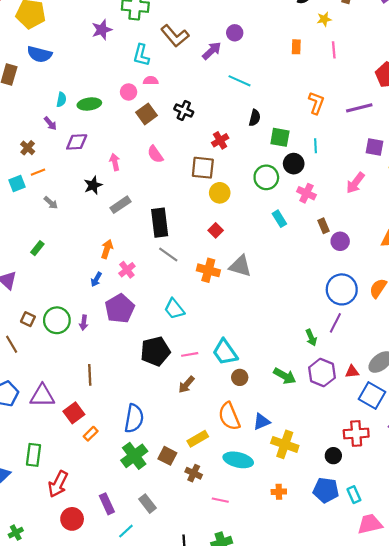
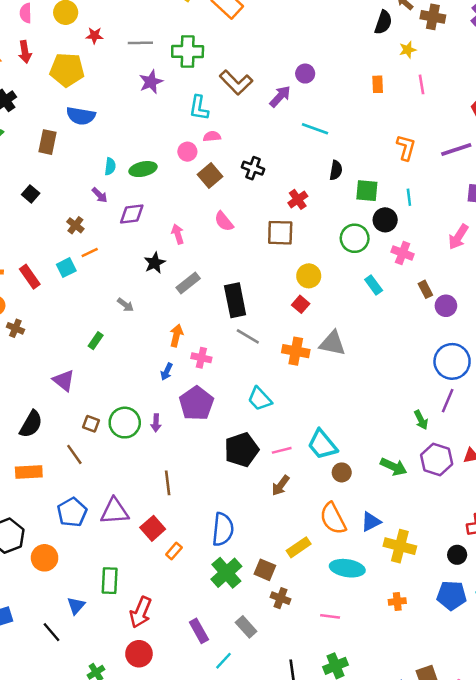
yellow circle: (220, 193) -> (309, 276), moved
gray arrow: (51, 203) -> (125, 305), moved
pink cross: (127, 270) -> (201, 358), turned -35
brown cross: (194, 473) -> (280, 598), moved
red circle: (72, 519) -> (139, 654), moved

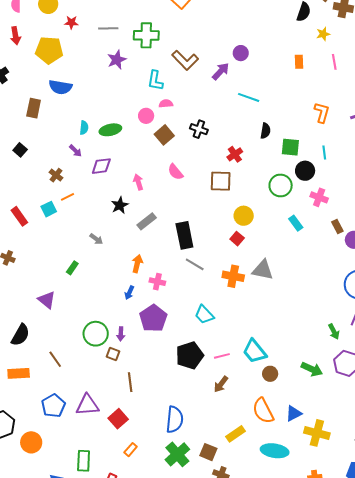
brown square: (91, 424) -> (113, 354), moved
orange rectangle: (174, 551) -> (131, 450), moved

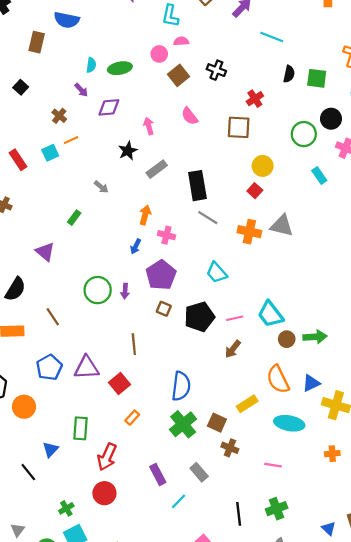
green square: (290, 147) -> (317, 78), moved
brown square: (113, 354) -> (164, 309), moved
green arrow: (312, 369) -> (315, 337), moved, turned -30

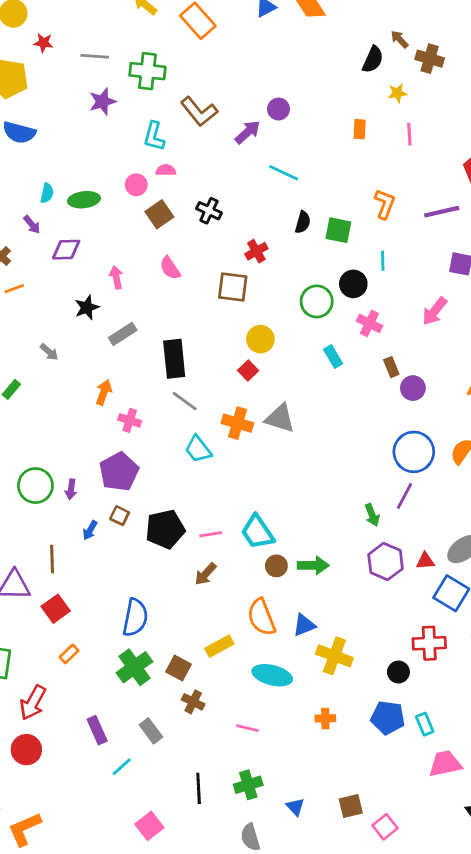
blue arrow: (136, 246) -> (90, 530), moved
cyan trapezoid: (217, 273) -> (198, 449), moved
brown line: (134, 344) -> (52, 559), moved
blue triangle: (329, 528) -> (295, 807), moved

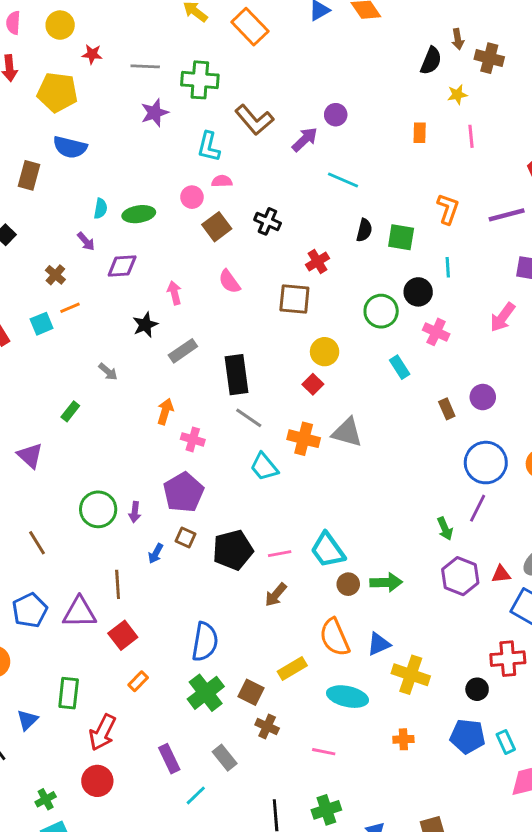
brown arrow: (400, 39) -> (458, 39), turned -144
brown rectangle: (391, 367) -> (447, 409), moved

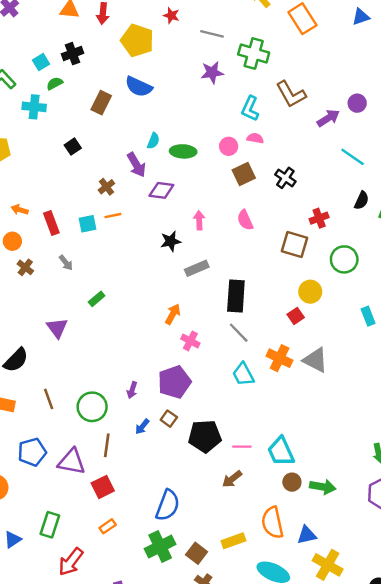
purple arrow: (86, 241) -> (136, 165), size x1.5
green circle: (381, 311) -> (344, 259), moved
gray arrow: (108, 372) -> (66, 263), moved
green circle: (98, 509) -> (92, 407), moved

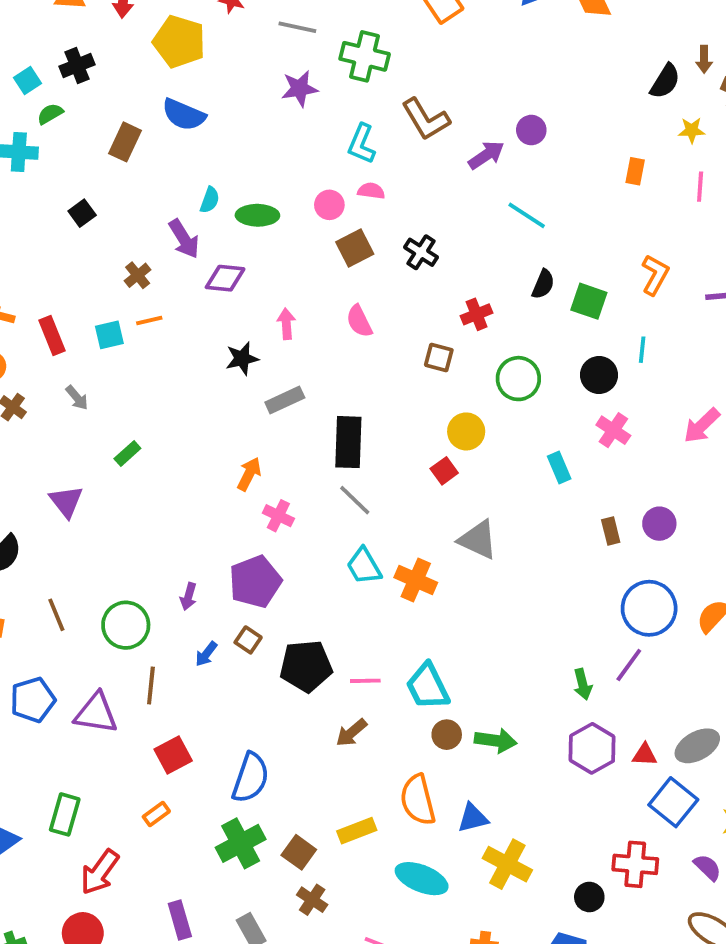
brown square: (294, 245) -> (439, 358), size x0.7
orange cross: (280, 358) -> (416, 580), moved
red square: (103, 487) -> (173, 755), moved

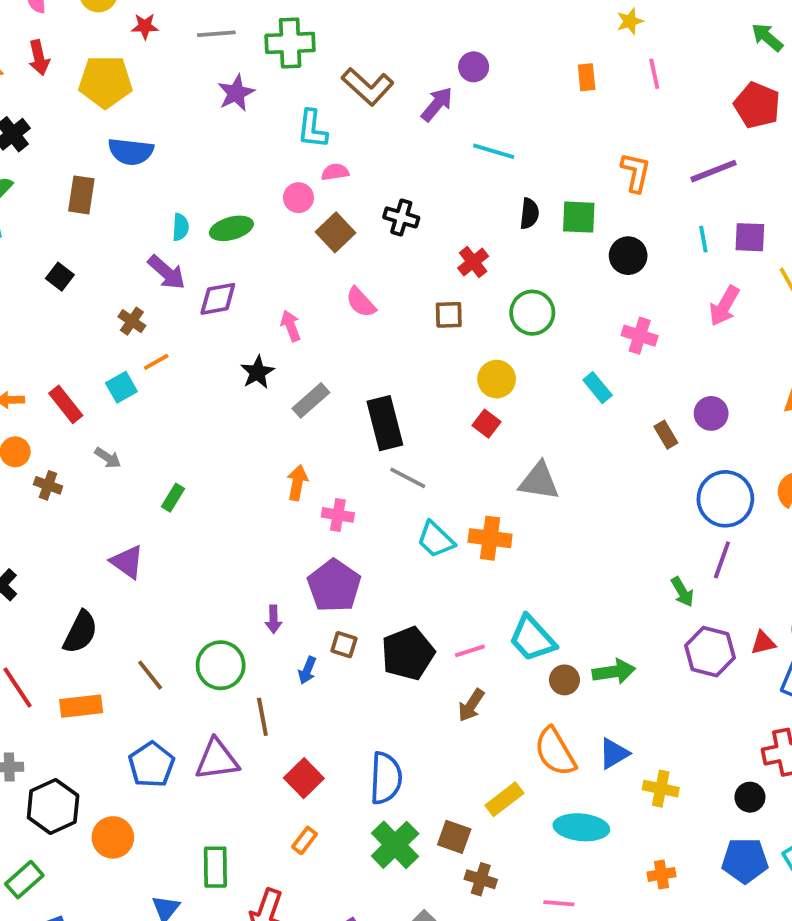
cyan line: (642, 350) -> (703, 239), moved
black circle: (599, 375) -> (628, 256), moved
yellow cross: (507, 864) -> (661, 789), size x0.7

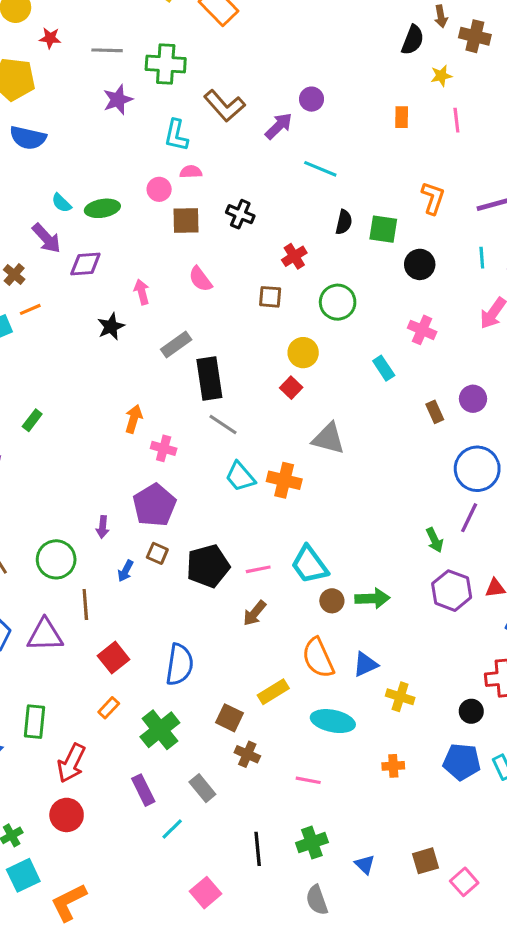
cyan semicircle: (180, 227) -> (61, 203), turned 125
brown square: (335, 232) -> (186, 221), turned 36
gray rectangle: (311, 400) -> (176, 345), moved
green cross: (395, 845) -> (160, 730), moved

